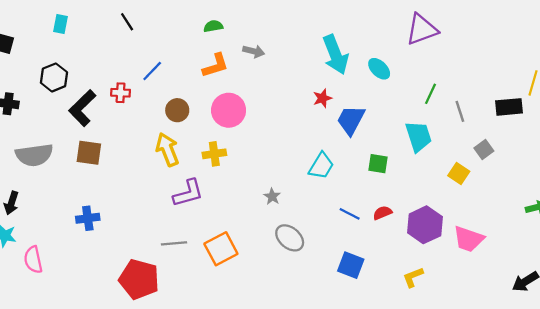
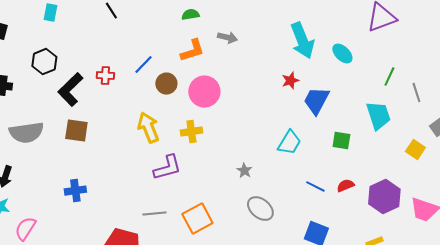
blue line: (152, 71) -> (143, 65), moved
brown circle: (177, 110) -> (166, 84), moved
pink semicircle: (33, 260) -> (25, 229), turned 45

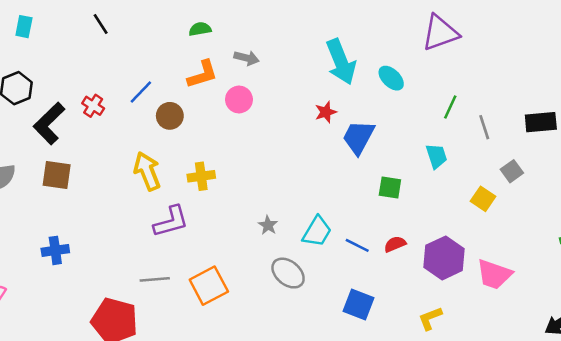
red cross: (105, 76) -> (93, 106), turned 30
pink circle: (204, 92) -> (239, 99), moved, size x0.7
cyan trapezoid: (378, 116) -> (436, 156), size x0.7
cyan trapezoid: (289, 143) -> (317, 232), moved

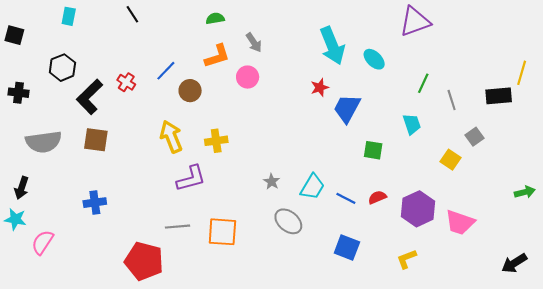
gray arrow: (247, 58) -> (254, 42), turned 42
orange square: (209, 286) -> (222, 232), turned 32

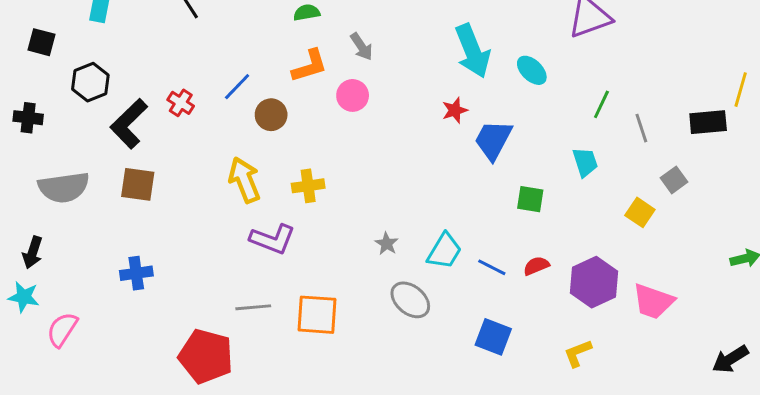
black square: (14, 35) -> (41, 42), moved
purple L-shape: (191, 178) -> (273, 239), turned 36

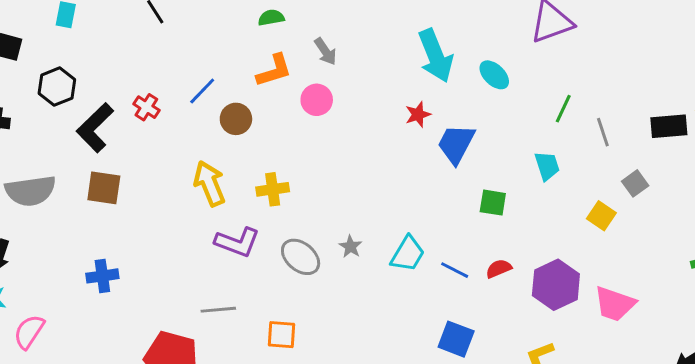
gray ellipse: (410, 300) -> (301, 257), moved
orange square: (317, 315) -> (281, 335), moved, size x0.7

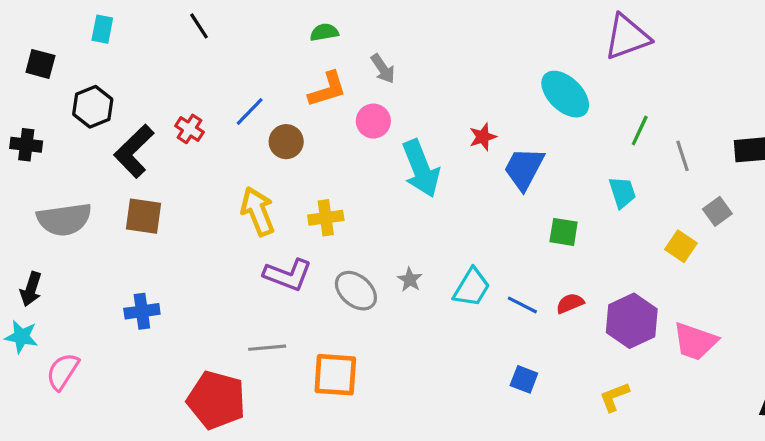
cyan arrow: (436, 56) -> (421, 169), moved
cyan ellipse: (494, 75) -> (565, 94), size x1.5
orange square: (281, 335) -> (335, 375), size x1.4
blue square: (456, 339) -> (524, 379), size x0.7

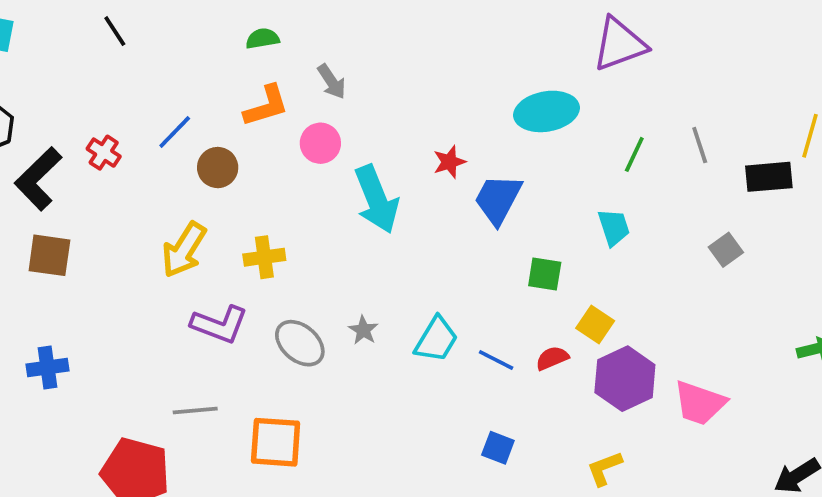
cyan ellipse: (565, 94) -> (546, 111), turned -54
gray line: (682, 156) -> (700, 145), moved
yellow arrow: (258, 211) -> (184, 250), turned -126
yellow square: (681, 246) -> (595, 324), moved

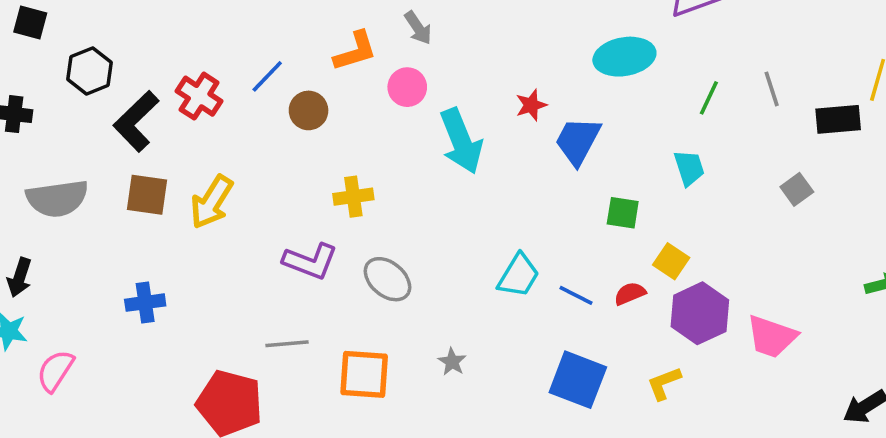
red cross: (104, 153) -> (199, 96), size x1.4
yellow arrow: (184, 250) -> (212, 202), moved
gray star: (363, 330) -> (452, 362), moved
blue square: (498, 448) -> (578, 380), size x1.8
yellow L-shape: (604, 468) -> (664, 383), moved

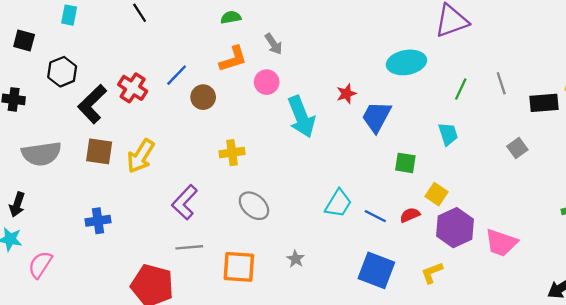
purple L-shape: (310, 261) -> (185, 202), moved, turned 112

